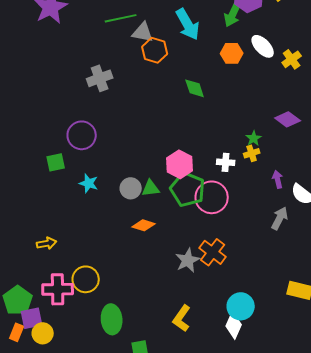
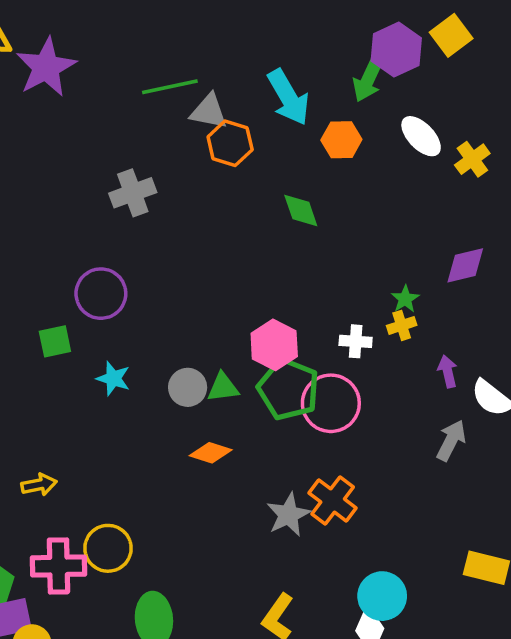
orange hexagon: (232, 53) -> (341, 140), moved
purple diamond: (288, 119) -> (465, 265), turned -50

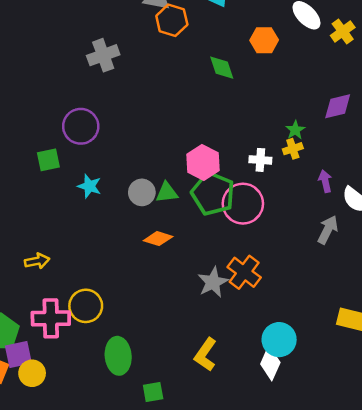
orange hexagon: (341, 140) -> (264, 40), moved

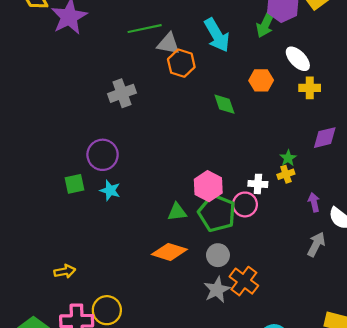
yellow cross: (343, 31) -> (310, 88), moved, turned 36
cyan star: (89, 186) -> (110, 190), moved
gray circle: (142, 192) -> (218, 255), moved
pink circle: (243, 204) -> (245, 204), moved, size x0.7
orange diamond: (158, 239) -> (169, 252), size x1.4

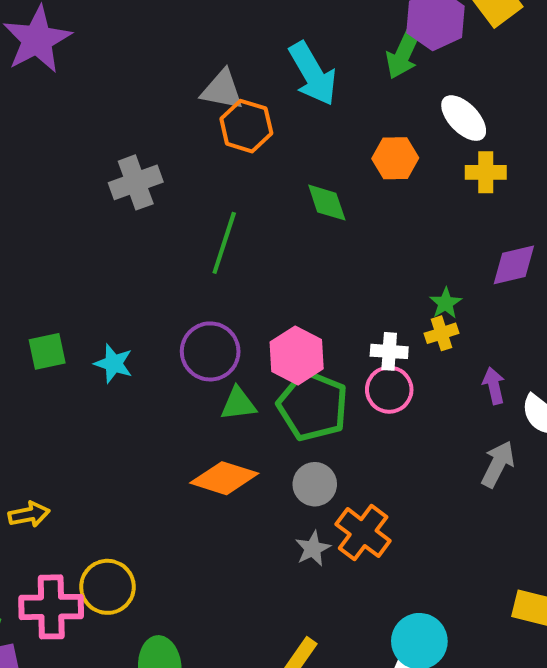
green line: (145, 29) -> (224, 243), moved, turned -60
purple circle: (103, 155) -> (210, 351), moved
pink circle: (245, 204) -> (389, 390), moved
gray star: (217, 290) -> (313, 549), size x0.7

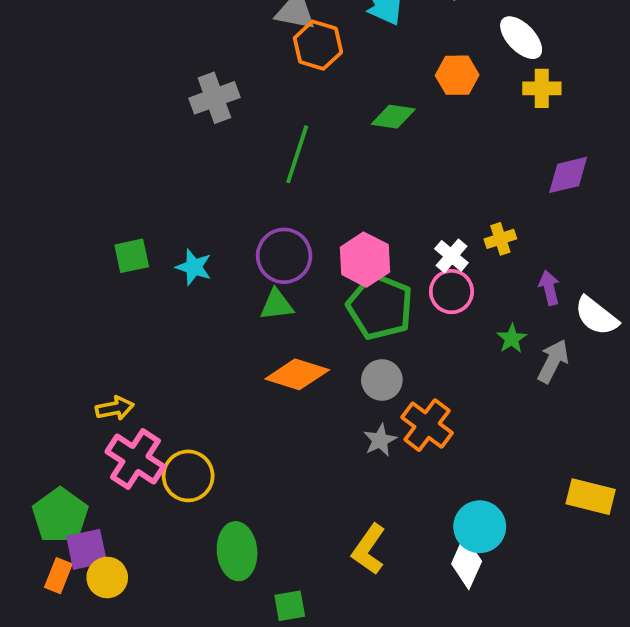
green diamond: (327, 203) -> (393, 117), turned -63
green star: (446, 303) -> (512, 339), moved
white cross: (389, 351) -> (451, 256), turned 36
green triangle: (238, 404) -> (277, 305), moved
pink cross: (51, 607) -> (135, 459), moved, turned 34

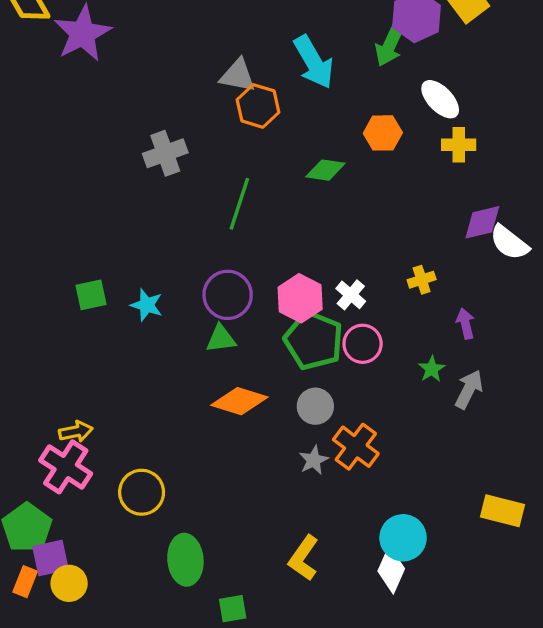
white cross: (451, 256) -> (351, 295), moved
pink circle: (451, 292) -> (363, 344), moved
white semicircle: (596, 316) -> (509, 243), moved
pink cross: (135, 459) -> (66, 467), moved

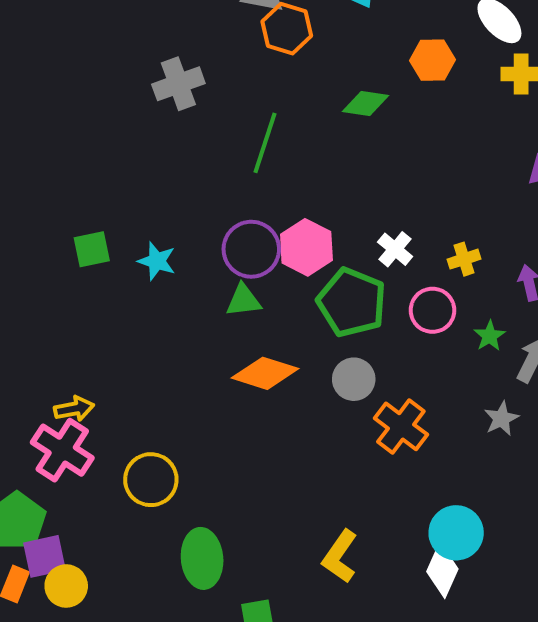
yellow cross: (422, 280) -> (464, 259), moved
pink hexagon: (300, 298) -> (306, 247), moved
pink circle: (363, 344) -> (432, 310), moved
gray star: (314, 460) -> (501, 419), moved

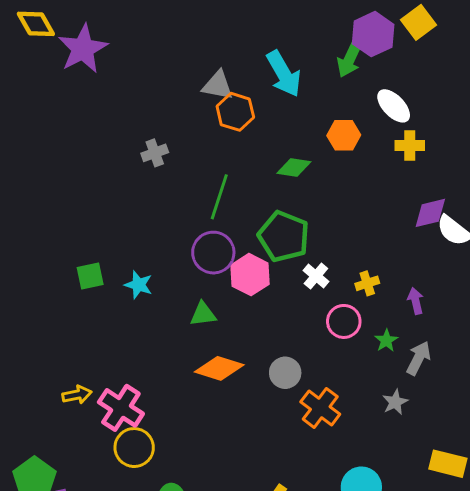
gray cross: (178, 84) -> (155, 153), size x0.7
purple circle: (251, 249) -> (213, 253), moved
green pentagon: (352, 302) -> (284, 236), moved
pink cross: (62, 450) -> (121, 408), moved

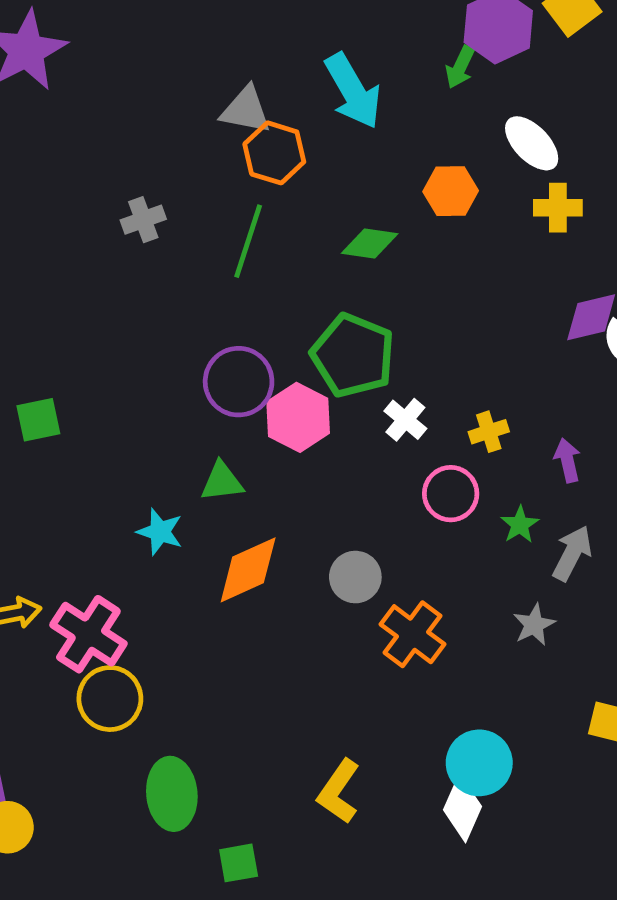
green arrow: (350, 59) -> (460, 67), size x0.7
green line: (219, 197) -> (248, 241), moved
cyan star: (139, 285) -> (160, 532), moved
orange diamond: (219, 368) -> (248, 570), turned -42

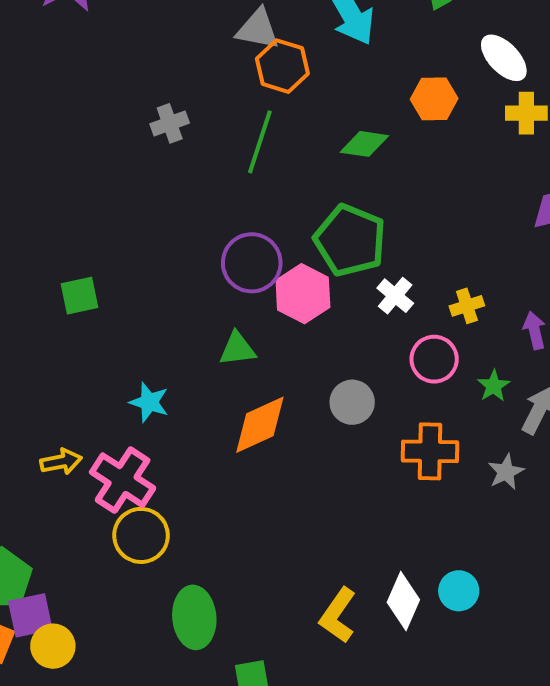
cyan star: (160, 532) -> (149, 402), moved
gray circle: (355, 577) -> (352, 402), moved
orange cross: (413, 634) -> (430, 451), moved, turned -36
cyan circle: (479, 763) -> (459, 591), size x0.7
white diamond: (463, 808) -> (403, 601), moved

